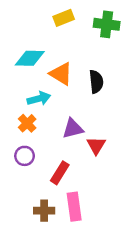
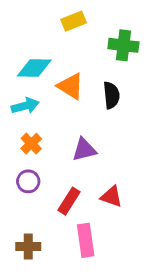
green cross: (107, 24) -> (123, 45), moved
cyan arrow: (39, 99) -> (25, 106), moved
red triangle: (96, 145) -> (111, 197), moved, turned -42
brown cross: (44, 211) -> (28, 246), moved

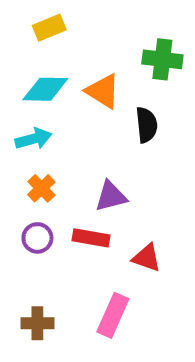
yellow rectangle: (74, 21) -> (49, 28), moved
orange triangle: (71, 86) -> (103, 91), moved
red rectangle: (69, 201) -> (91, 238), moved, turned 68
pink rectangle: (86, 240) -> (113, 315), turned 32

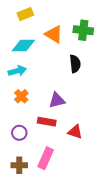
orange triangle: (103, 91) -> (54, 34), moved
purple circle: (37, 238) -> (19, 133), moved
pink rectangle: (113, 315) -> (46, 158), moved

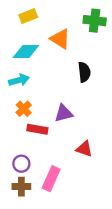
green cross: (83, 30) -> (95, 21), moved
red rectangle: (47, 122) -> (37, 129), moved
purple circle: (19, 133) -> (21, 164), moved

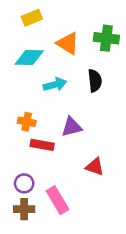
green cross: (95, 21) -> (106, 38), moved
cyan arrow: (19, 80) -> (55, 84), moved
orange cross: (24, 109) -> (27, 122), turned -35
pink rectangle: (51, 179) -> (58, 200), turned -55

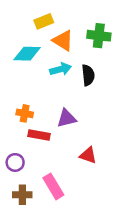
yellow rectangle: (32, 18) -> (44, 21), moved
cyan arrow: (55, 84) -> (61, 69), moved
purple circle: (24, 183) -> (15, 162), moved

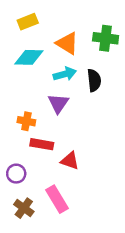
yellow rectangle: (44, 21) -> (28, 22), moved
purple triangle: (67, 118) -> (58, 103), moved, turned -42
red triangle: (88, 155) -> (70, 161), moved
brown cross: (22, 195) -> (24, 208), turned 36

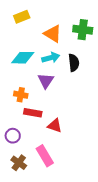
cyan diamond: (29, 57) -> (23, 58), moved

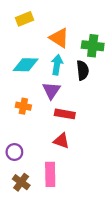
green cross: (83, 30) -> (93, 46), moved
cyan arrow: (51, 58) -> (57, 65), turned -66
red rectangle: (33, 113) -> (65, 114), moved
pink rectangle: (45, 156) -> (50, 174), turned 30

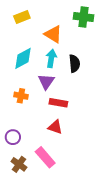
green cross: (93, 46) -> (84, 17), moved
cyan diamond: (26, 65) -> (23, 58), turned -30
pink rectangle: (50, 174) -> (45, 157), turned -40

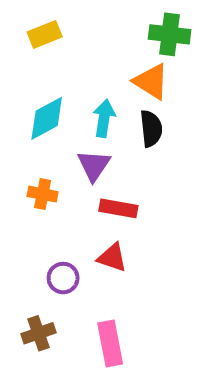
orange triangle: (53, 34) -> (151, 81), moved
purple circle: (13, 137) -> (63, 278), moved
pink rectangle: (45, 157) -> (110, 344), moved, turned 30
brown cross: (19, 164) -> (39, 333), turned 35

